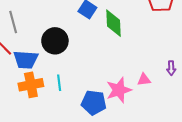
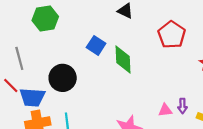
pink triangle: (144, 80) -> (165, 110), moved

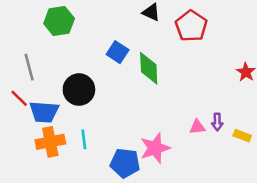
red pentagon: (172, 35) -> (191, 26), moved

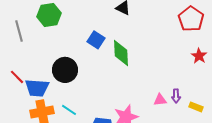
red pentagon: (191, 26) -> (191, 19), moved
gray line: (29, 67) -> (19, 31), moved
cyan line: (84, 139) -> (69, 110), turned -49

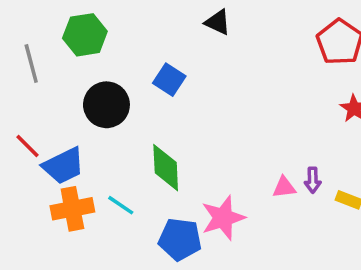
green diamond: (121, 53) -> (166, 168), moved
black circle: (65, 70) -> (106, 105), moved
blue trapezoid: (37, 88) -> (63, 166), turned -30

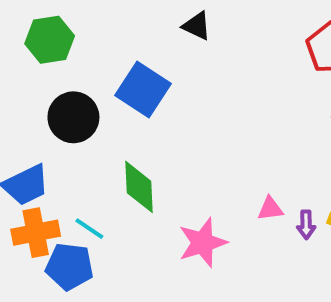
blue square: (169, 80) -> (143, 89), size x1.5
purple arrow: (313, 180) -> (306, 225), moved
blue pentagon: (180, 239) -> (69, 266), moved

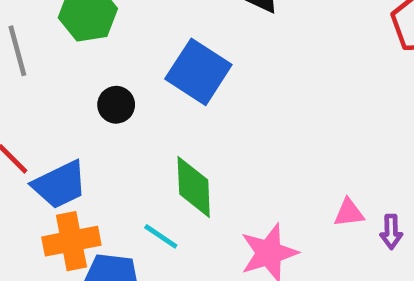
black circle: (73, 117) -> (116, 105), size x0.6
cyan line: (89, 229) -> (161, 236), moved

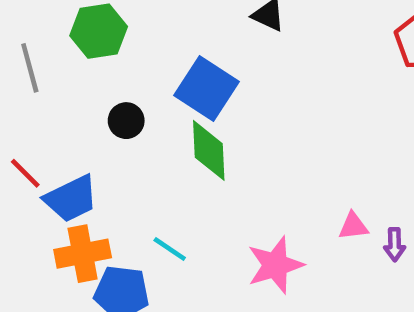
green diamond: (194, 187) -> (209, 150), moved

